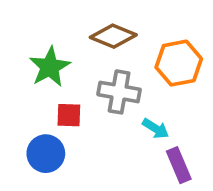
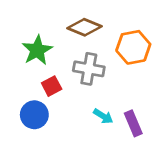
red square: (69, 115) -> (52, 86), turned -30
cyan arrow: (156, 129) -> (103, 116), moved

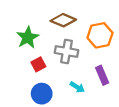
blue circle: (34, 115) -> (42, 94), moved
purple rectangle: (133, 123) -> (102, 75), moved

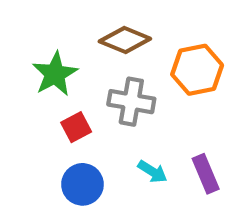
purple rectangle: (102, 75) -> (206, 174), moved

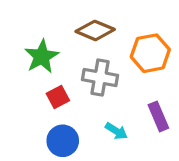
purple rectangle: (206, 174) -> (158, 116), moved

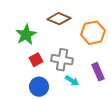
gray cross: (100, 78) -> (62, 60), moved

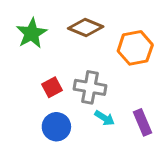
green star: (26, 35) -> (32, 33), moved
purple rectangle: (98, 72) -> (143, 122), moved

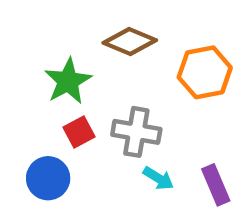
green star: (32, 33) -> (68, 81), moved
blue circle: (56, 127) -> (48, 178), moved

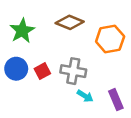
green star: (68, 81) -> (22, 31), moved
blue circle: (48, 178) -> (16, 69), moved

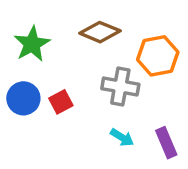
gray cross: (73, 71) -> (120, 86), moved

